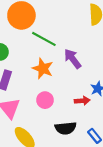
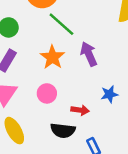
red arrow: (82, 101) -> (80, 110), moved

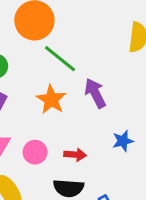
pink circle: (47, 93) -> (35, 152), moved
red arrow: (80, 110) -> (75, 155), moved

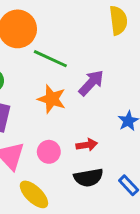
purple arrow: (95, 93) -> (91, 83), turned 84

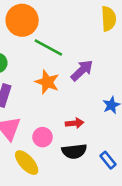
pink circle: (49, 152) -> (43, 137), moved

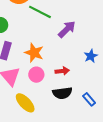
orange star: (47, 82) -> (34, 53), moved
pink circle: (43, 137) -> (36, 75), moved

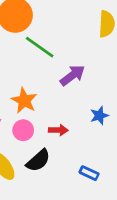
black semicircle: (62, 93) -> (38, 160), moved, turned -42
blue rectangle: (89, 99) -> (89, 173), turned -32

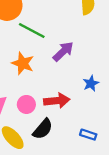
orange star: (24, 101) -> (23, 63), moved
red arrow: (58, 130) -> (57, 101), size x1.5

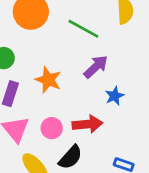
green line: (32, 31) -> (83, 29), moved
blue star: (91, 83) -> (115, 96), moved

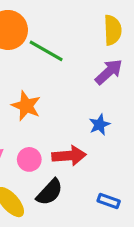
green line: (83, 29) -> (46, 51), moved
purple arrow: (96, 67) -> (109, 72), moved

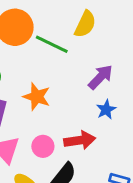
yellow semicircle: (113, 30) -> (85, 24), moved, turned 32
purple arrow: (109, 72) -> (101, 77), moved

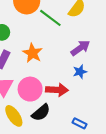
pink circle: (43, 146) -> (30, 89), size x1.5

